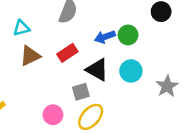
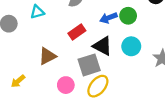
brown triangle: (30, 56) -> (47, 56), moved
gray square: (81, 92) -> (89, 65), size x1.5

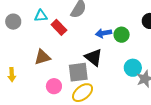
red rectangle: (77, 32) -> (59, 27), moved, turned 70
cyan circle: (131, 46) -> (133, 68), moved
yellow arrow: (18, 81) -> (12, 75), turned -64

